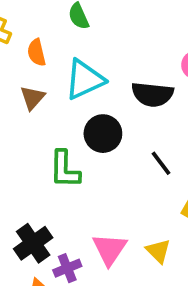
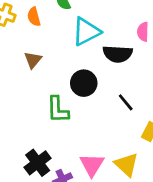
orange semicircle: (37, 52) -> (34, 17), moved
cyan triangle: (85, 80) -> (86, 32), moved
yellow triangle: (158, 251) -> (126, 165), size x1.4

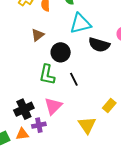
black circle: (84, 83) -> (61, 52), moved
black line: (126, 102) -> (74, 79), moved
pink triangle: (92, 165) -> (53, 106), moved

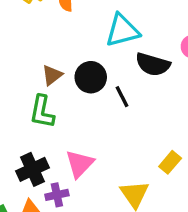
brown triangle: (38, 35) -> (52, 75), moved
green L-shape: (47, 75) -> (42, 112), moved
black line: (74, 79) -> (122, 97), moved

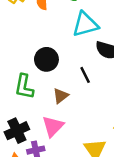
brown triangle: (52, 75) -> (61, 96), moved
black circle: (91, 77) -> (46, 59), moved

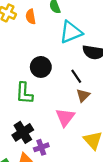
brown triangle: (61, 96) -> (83, 95), moved
pink triangle: (53, 126) -> (65, 117), moved

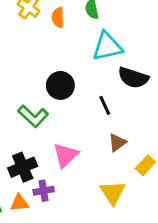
green L-shape: (24, 93) -> (33, 116), turned -60
brown triangle: (83, 95) -> (117, 143), moved
pink triangle: (65, 117) -> (66, 155), moved

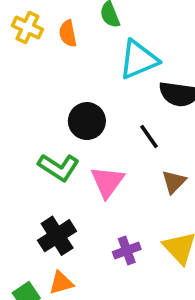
pink triangle: (66, 155) -> (107, 182), moved
purple cross: (44, 191) -> (127, 251), moved

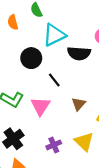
black circle: (87, 121) -> (31, 58), moved
black line: (149, 137) -> (54, 80), moved

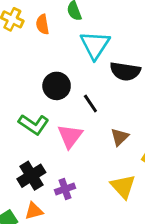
cyan triangle: (54, 35) -> (95, 45), turned -35
black circle: (31, 58) -> (57, 86), moved
purple cross: (54, 145) -> (65, 189), moved

